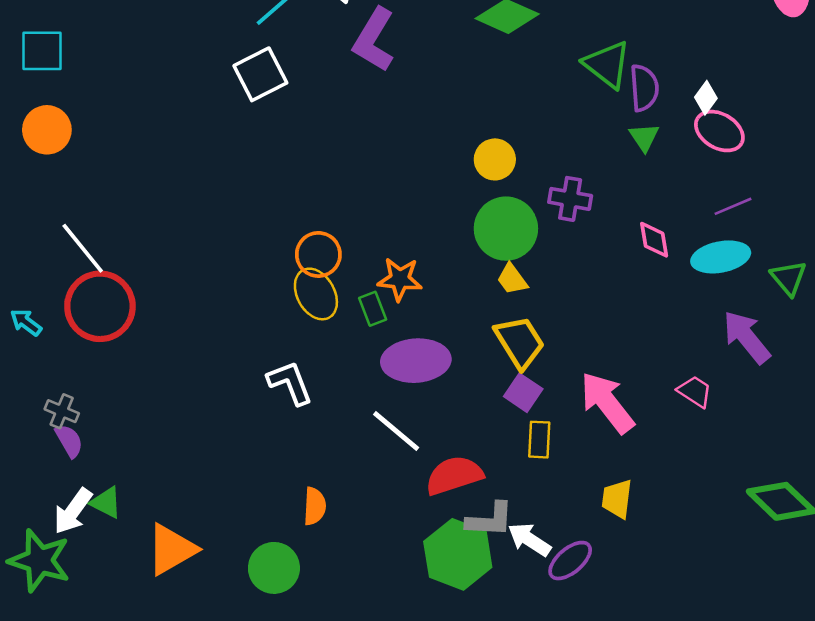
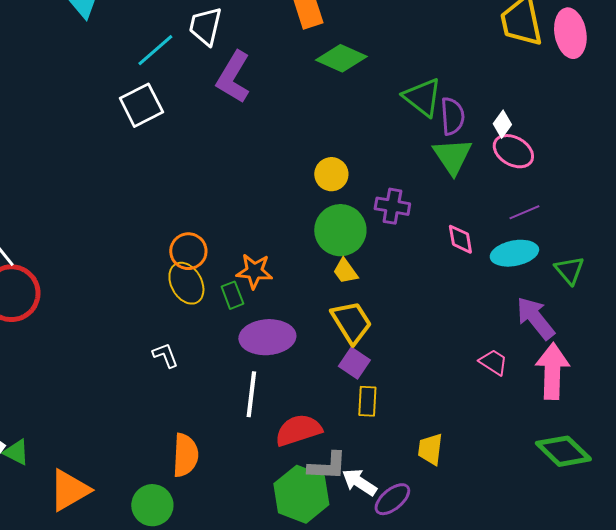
green triangle: (644, 137) -> (452, 156), size x1.6
white L-shape: (290, 383) -> (165, 355), size x0.7
pink arrow: (607, 403) -> (552, 371), moved, turned 40
white line: (396, 431) -> (251, 394), turned 57
orange semicircle: (315, 506) -> (185, 455), size x1.4

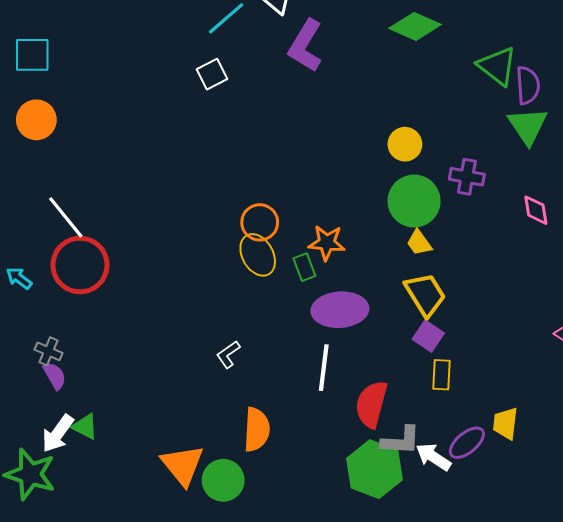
white square: (141, 105) -> (212, 74), size x0.7
white L-shape: (165, 355) -> (228, 354), moved, turned -104
red semicircle: (298, 430) -> (371, 404), turned -57
orange triangle: (69, 490) -> (183, 465), moved, turned -39
purple ellipse: (392, 499) -> (467, 443), moved

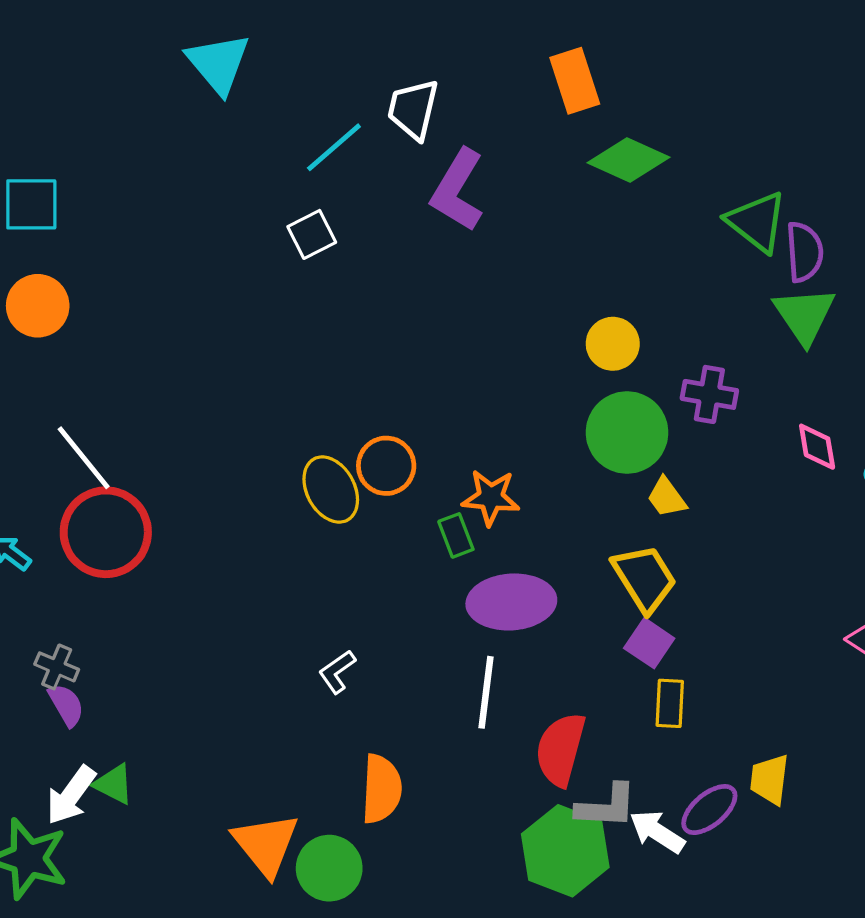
yellow trapezoid: (419, 243) -> (667, 497), moved
yellow ellipse: (258, 255) -> (331, 490), moved

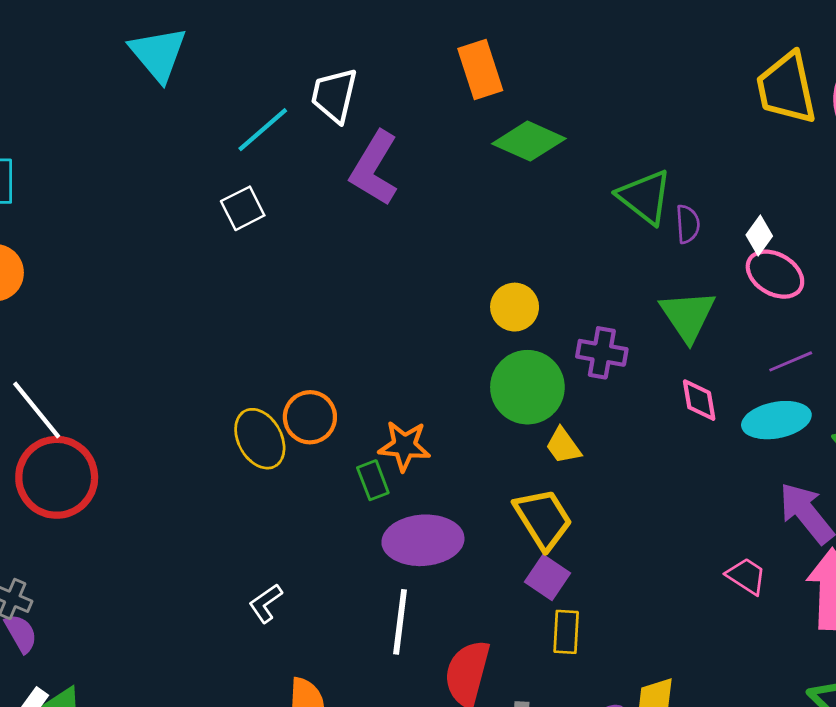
purple semicircle: (804, 252) -> (688, 224), size x0.7
green triangle: (804, 315) -> (688, 316), moved

